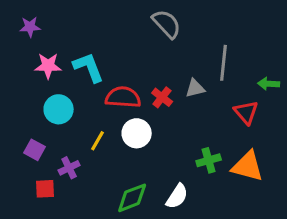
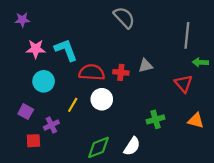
gray line: (224, 63) -> (187, 35), moved
red cross: (162, 97) -> (121, 72), turned -32
orange triangle: (248, 166) -> (196, 121), moved, size x0.7

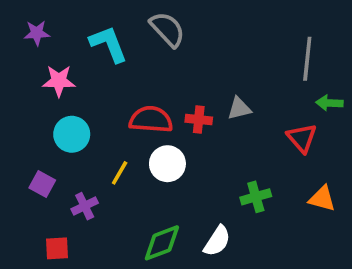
gray semicircle: (124, 18) -> (167, 29), moved
cyan L-shape: (66, 50) -> (109, 44), moved
red square: (33, 141) -> (57, 248), moved

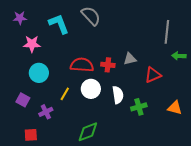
red triangle: (302, 138) -> (153, 75), moved, turned 48
white semicircle: (217, 241) -> (118, 95), moved, turned -42

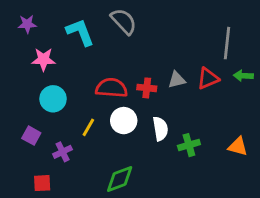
red triangle: (153, 75) -> (208, 78), moved

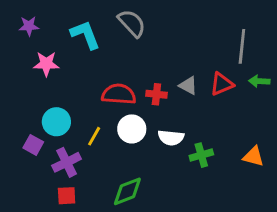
gray triangle: (177, 80) -> (188, 86), turned 42
cyan circle: (53, 99) -> (56, 122), moved
white semicircle: (160, 129) -> (171, 138), turned 105
purple cross: (63, 152) -> (67, 162), size x1.4
red square: (42, 183) -> (67, 196), moved

